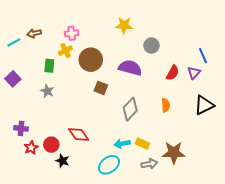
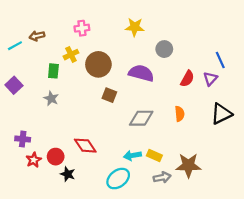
pink cross: (72, 33) -> (82, 28), moved
gray diamond: (130, 109) -> (141, 118), turned 45

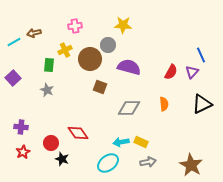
gray circle: (164, 49) -> (108, 45), moved
red star: (34, 160) -> (23, 152), moved
brown star: (188, 165) -> (191, 165), moved, turned 30

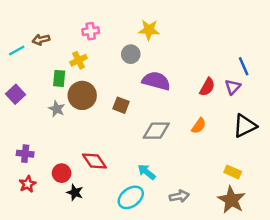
brown circle: (90, 59) -> (82, 95), moved
orange semicircle: (164, 104) -> (199, 126), turned 40
cyan arrow: (121, 142) -> (147, 172), turned 49
yellow rectangle: (141, 142) -> (233, 172), moved

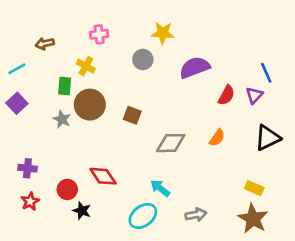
cyan line: (17, 51) -> (17, 69), moved
yellow cross: (79, 60) -> (86, 66), turned -35
purple semicircle: (156, 81) -> (195, 67), moved, turned -36

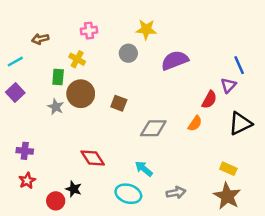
red semicircle: (226, 95) -> (209, 100), moved
red circle: (67, 189) -> (56, 201), moved
cyan ellipse: (143, 216) -> (128, 194), turned 55

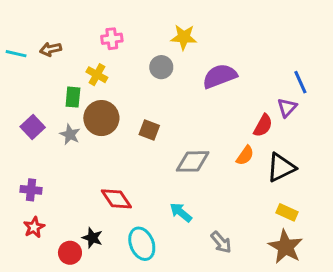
cyan line: (15, 62) -> (16, 54), moved, turned 42
purple square: (15, 93) -> (33, 127), moved
black triangle: (240, 123) -> (281, 167), moved
gray arrow: (176, 193) -> (221, 242), turned 60
cyan ellipse: (128, 194) -> (142, 244), moved, turned 50

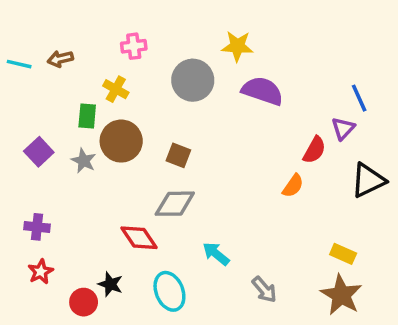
yellow star: (184, 37) -> (237, 46), moved
gray circle: (161, 67) -> (193, 80), size x1.5
purple semicircle: (220, 76) -> (263, 91), turned 40
gray diamond: (193, 161) -> (175, 204), moved
black triangle: (281, 167) -> (368, 180), moved

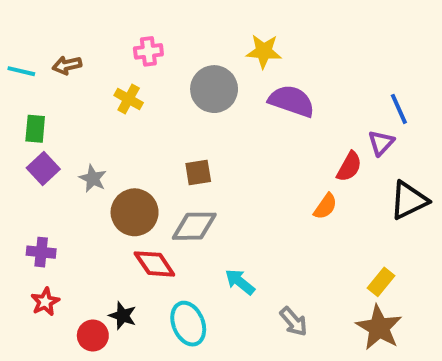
green rectangle: (87, 116) -> (35, 129), moved
brown circle: (121, 141) -> (135, 212), moved
brown square: (178, 155) -> (198, 173), turned -30
yellow rectangle: (343, 254) -> (381, 282), turned -75

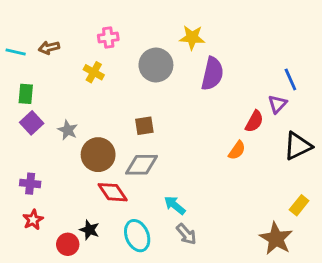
purple semicircle: (292, 101) -> (212, 74), turned 84
yellow rectangle: (381, 282) -> (299, 205), moved
gray arrow: (294, 322) -> (186, 234), moved

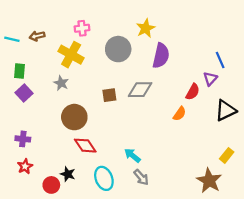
yellow star: (192, 38) -> (146, 28), turned -30
yellow cross: (94, 72) -> (71, 55), size x1.6
gray star: (68, 130) -> (61, 83), moved
gray diamond: (141, 165) -> (140, 90), moved

